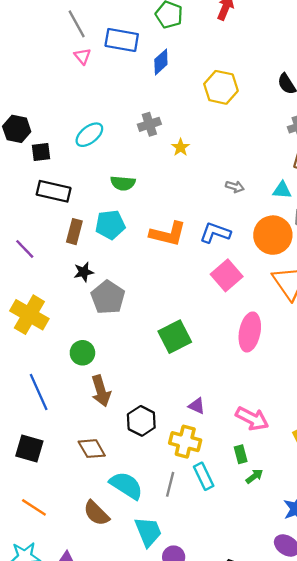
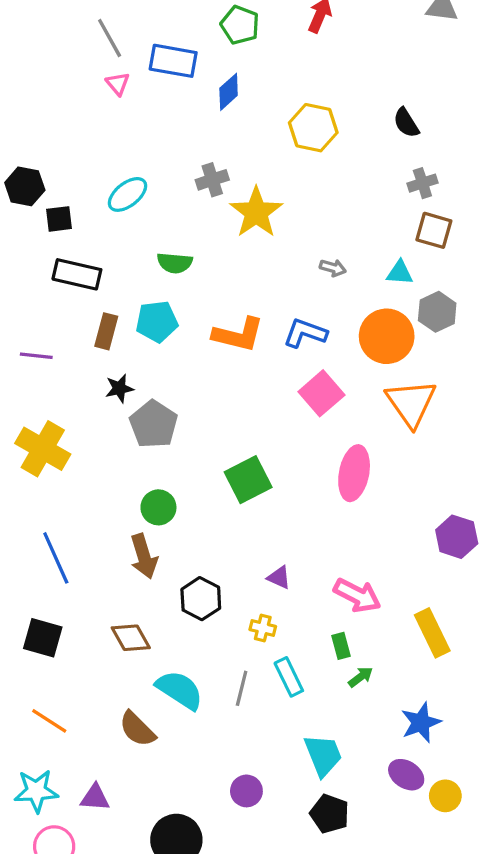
yellow star: (181, 147) -> (256, 212), size x2.0
purple line: (25, 249) -> (36, 356), turned -40
green circle: (82, 353) -> (158, 507), moved
yellow cross: (185, 442) -> (263, 628), size x0.6
cyan trapezoid: (148, 532) -> (323, 755), moved

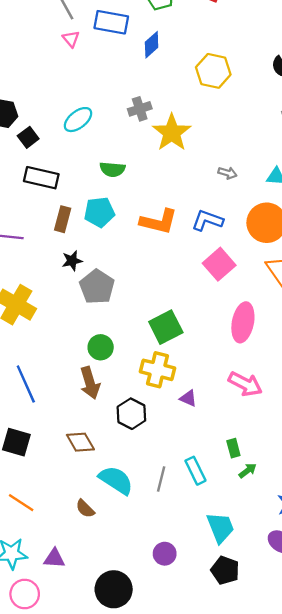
black square: (59, 219) -> (28, 137), turned -30
pink arrow: (357, 595) -> (245, 384), moved
yellow cross: (263, 628) -> (158, 370), moved, size x1.8
brown semicircle: (137, 729) -> (85, 509), size x0.7

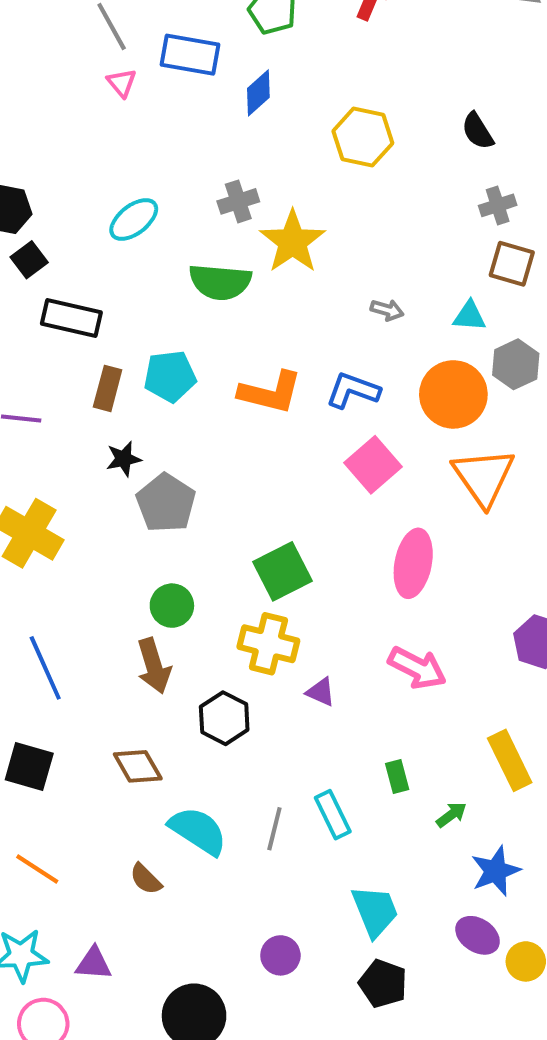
black square: (28, 137) -> (29, 260), moved
green semicircle: (112, 169) -> (220, 282), moved, size x1.4
green arrow: (248, 471) -> (451, 815), moved

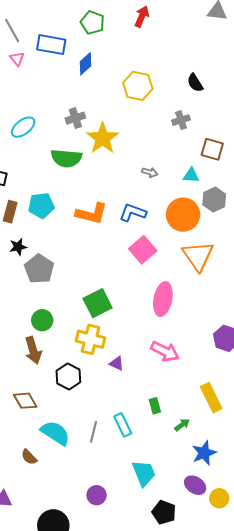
gray cross: (498, 205) -> (181, 120), moved
black pentagon: (383, 984) -> (164, 512), moved

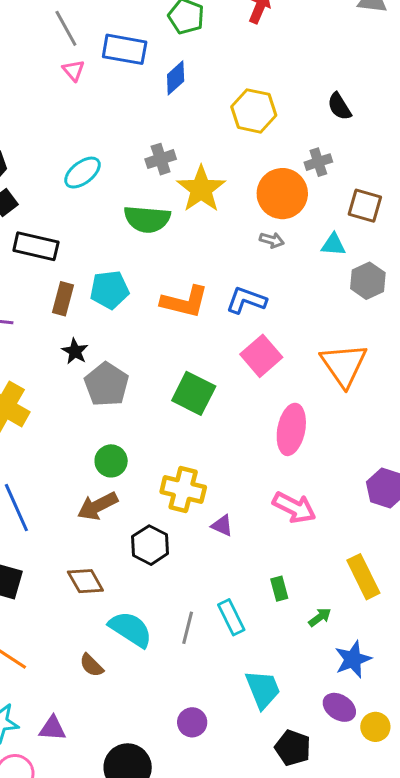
orange circle: (183, 215) -> (282, 194), moved
black star: (18, 247) -> (75, 351), turned -30
green square: (98, 303) -> (194, 393), moved, turned -36
brown arrow: (33, 350) -> (98, 506), turned 80

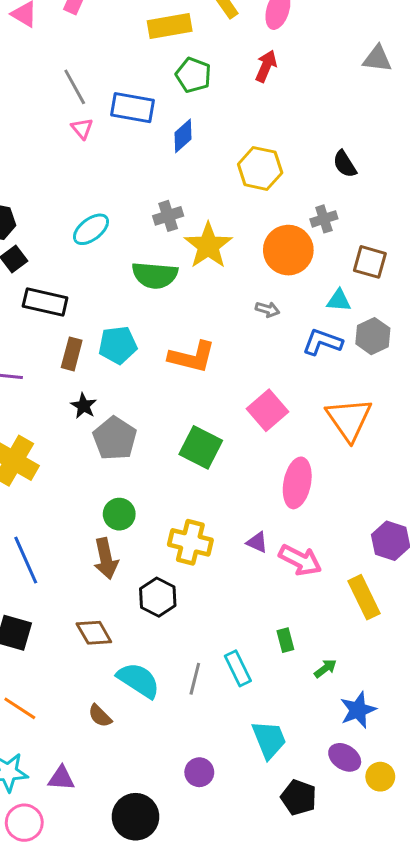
gray arrow: (272, 240) -> (268, 309), moved
blue L-shape: (246, 300) -> (322, 342), moved
brown arrow: (98, 506) -> (106, 559), turned -75
purple triangle: (222, 526) -> (257, 542), moved
yellow rectangle: (363, 577) -> (364, 597), moved

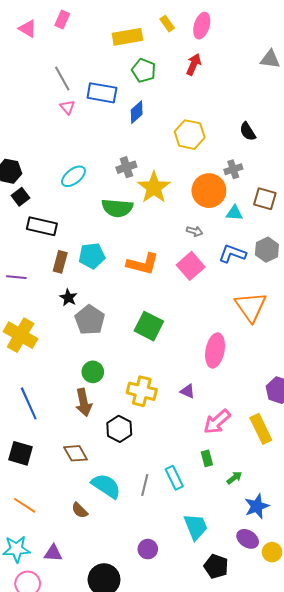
cyan triangle: (339, 300) -> (234, 213), moved
pink square: (268, 410) -> (191, 266), moved
pink arrow: (300, 560) -> (217, 422), moved, turned 112

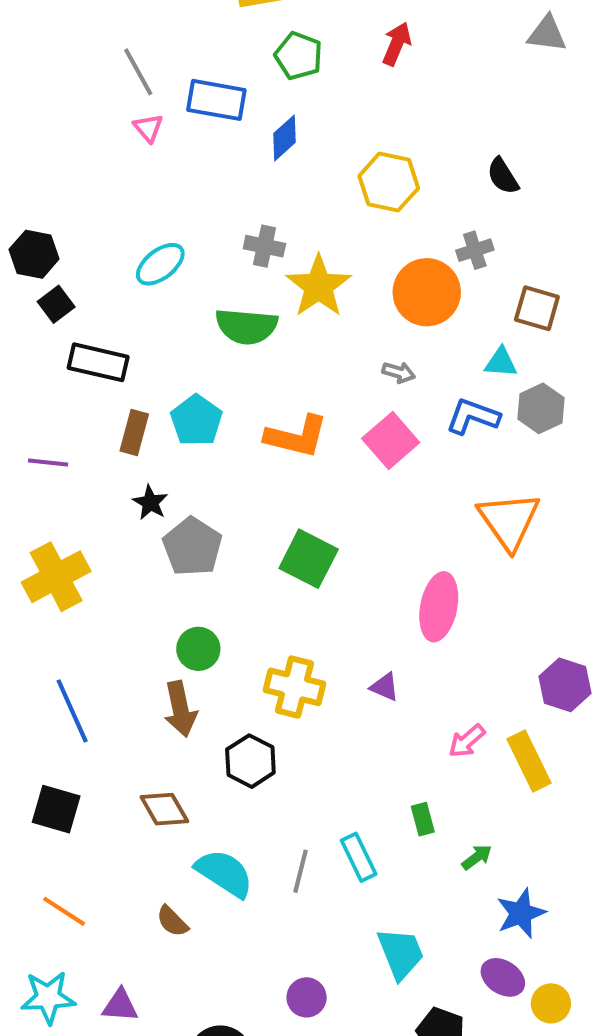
gray cross: (126, 167) -> (264, 246), turned 30
cyan triangle: (234, 213) -> (501, 362), moved
cyan pentagon: (92, 256) -> (196, 420), turned -30
yellow cross: (21, 335) -> (56, 577), turned 32
pink arrow: (217, 422) -> (467, 741), moved, size x0.7

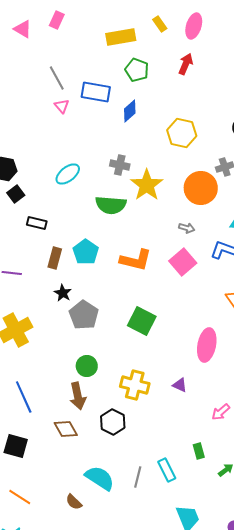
black rectangle: (98, 362) -> (37, 223), size x0.7
brown diamond: (164, 809) -> (66, 429), moved

